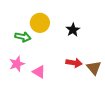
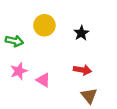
green arrow: (23, 37) -> (14, 41), moved
brown triangle: (94, 68) -> (89, 96), moved

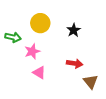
pink star: (19, 71) -> (32, 51), moved
brown triangle: (89, 96) -> (91, 82), moved

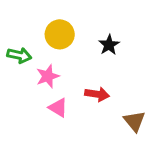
red arrow: (75, 63) -> (97, 94), moved

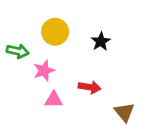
pink triangle: (58, 108) -> (54, 100), turned -30

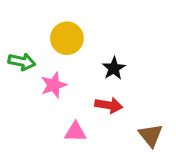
black star: (101, 41) -> (114, 68), moved
pink triangle: (54, 100) -> (75, 132), moved

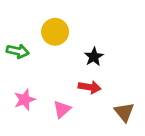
pink star: (54, 85) -> (25, 100), moved
pink triangle: (75, 132) -> (62, 109), turned -42

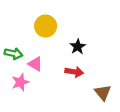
green arrow: (18, 51) -> (13, 54), moved
pink triangle: (62, 109) -> (35, 64), moved, turned -49

